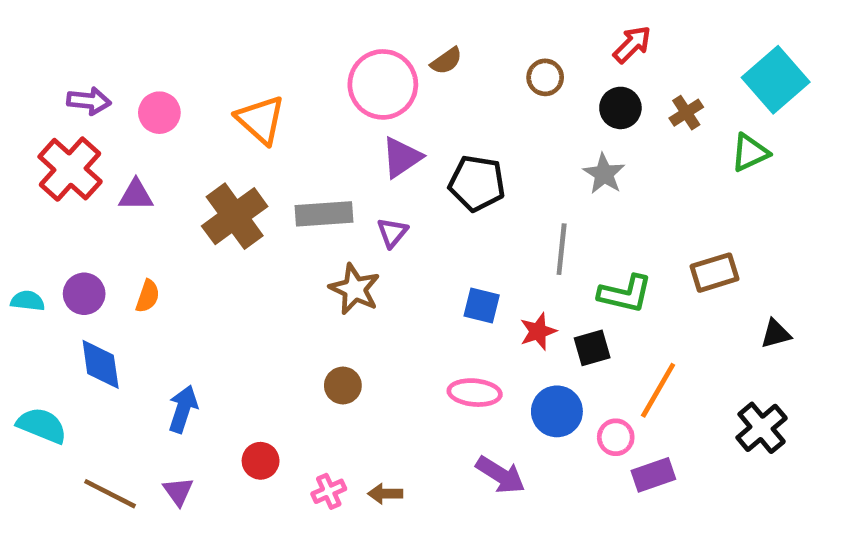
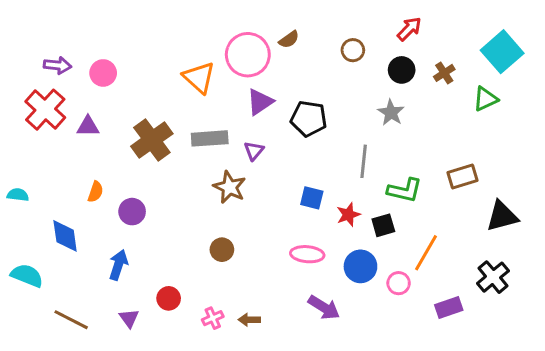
orange triangle: (261, 120) -> (199, 78), moved
purple circle: (84, 294) -> (132, 212), moved
black triangle: (776, 334) -> (502, 216), size x1.6
purple rectangle: (653, 475) -> (449, 308), moved
purple triangle: (178, 491) -> (129, 318), moved

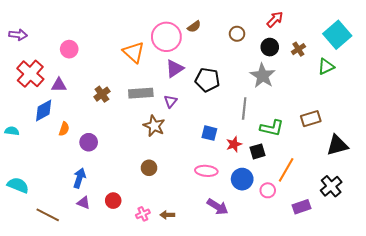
purple arrow: (57, 65) -> (18, 35), moved
gray star: (391, 113) -> (263, 76), size x1.4
brown cross: (152, 140) -> (102, 94), size x0.6
blue diamond: (65, 236) -> (44, 111), moved, turned 70
purple triangle: (129, 318) -> (84, 203), moved, turned -32

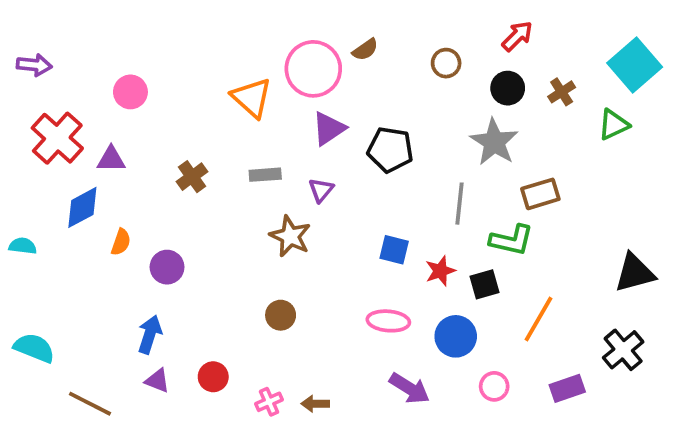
gray rectangle: (141, 93) -> (265, 175), size x0.7
brown rectangle: (311, 119) -> (540, 194), moved
pink circle: (268, 190) -> (494, 386), moved

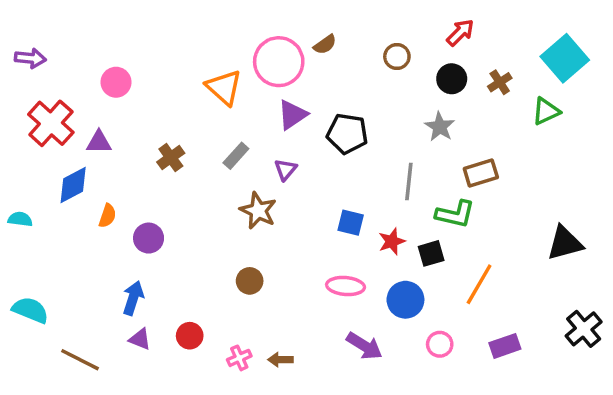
gray star: (494, 142) -> (440, 127), size x0.7
gray rectangle: (265, 175) -> (236, 156), turned -44
black cross: (623, 350) -> (584, 329), moved

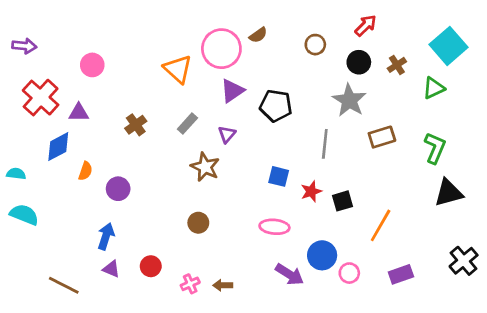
gray star: (440, 127) -> (349, 100), size x1.4
green L-shape: (455, 214) -> (435, 148), moved, turned -80
blue circle: (405, 300) -> (322, 255), moved
cyan semicircle: (30, 310) -> (24, 215), moved

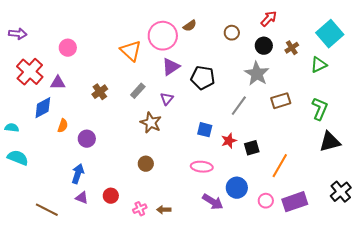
gray line: (325, 144) -> (239, 106), turned 30
pink circle: (349, 273) -> (266, 201), moved
purple rectangle: (401, 274) -> (295, 202), size x1.4

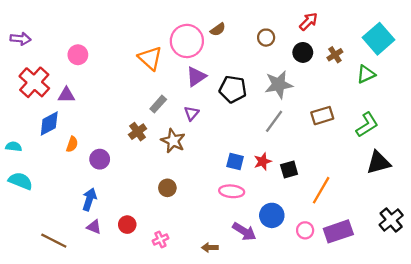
gray star: (257, 74) -> (279, 85), moved, turned 30
brown cross: (100, 92) -> (138, 132), moved
green L-shape: (320, 109) -> (367, 125), turned 35
blue square: (205, 130) -> (235, 161), moved
brown arrow: (164, 210) -> (210, 248), moved

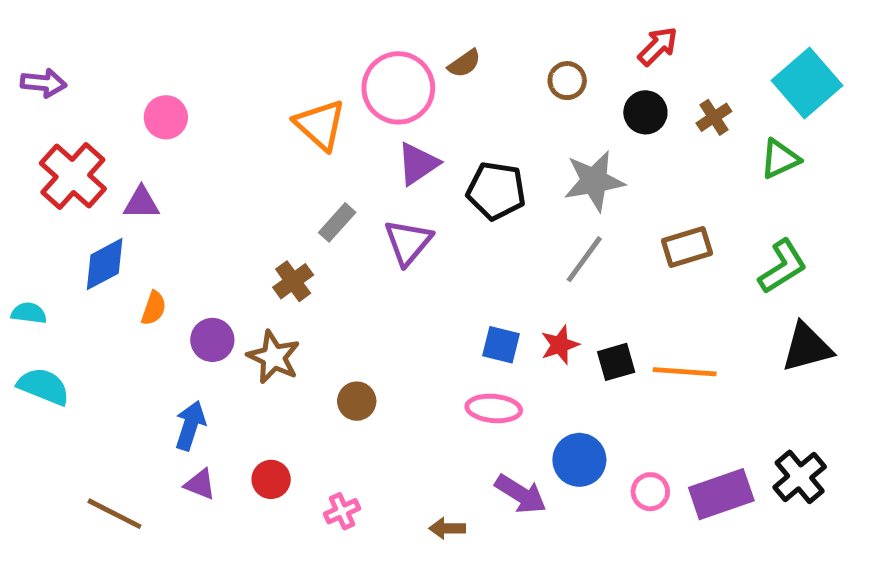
purple triangle: (191, 113) -> (408, 242), size x1.5
brown star: (173, 141) -> (274, 357), moved
orange line: (321, 190) -> (685, 372), moved, turned 64
black cross: (391, 220) -> (800, 477), moved

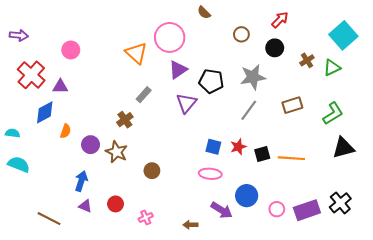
brown semicircle: (464, 63) -> (204, 12), moved, turned 80
brown cross: (714, 117) -> (307, 60), moved
purple triangle: (408, 242) -> (186, 103), moved

